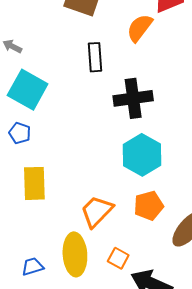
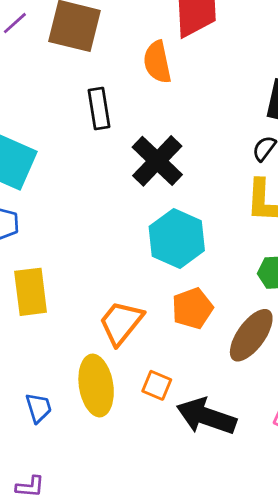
orange semicircle: (140, 28) -> (157, 62), turned -44
black cross: (133, 98) -> (157, 161), turned -33
blue trapezoid: (33, 267) -> (39, 408), turned 95

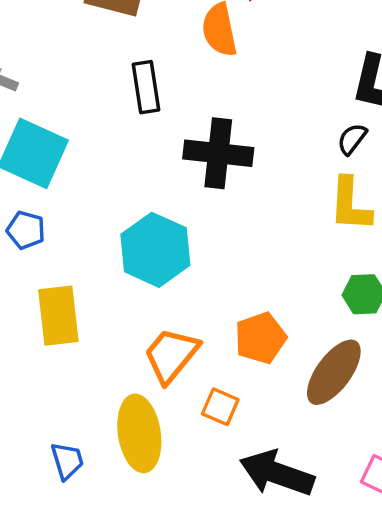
black cross: (157, 161) -> (218, 153), turned -38
cyan hexagon: (177, 239) -> (155, 250), moved
orange square: (157, 385) -> (220, 407), moved

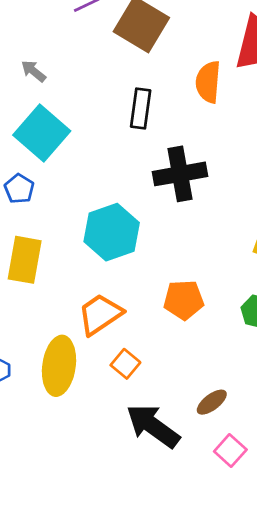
black cross: (218, 153) -> (180, 174), turned -33
orange pentagon: (261, 338) -> (184, 300), moved
brown ellipse: (334, 372) -> (212, 402), moved, size x0.6

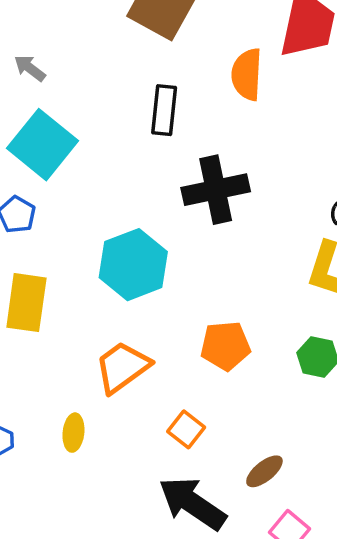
orange square: (125, 364) -> (186, 429), moved
yellow ellipse: (59, 366) -> (73, 433), size x0.5

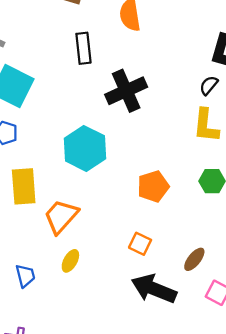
orange trapezoid: (122, 367) -> (61, 216), moved
yellow ellipse: (73, 433) -> (70, 261), turned 35

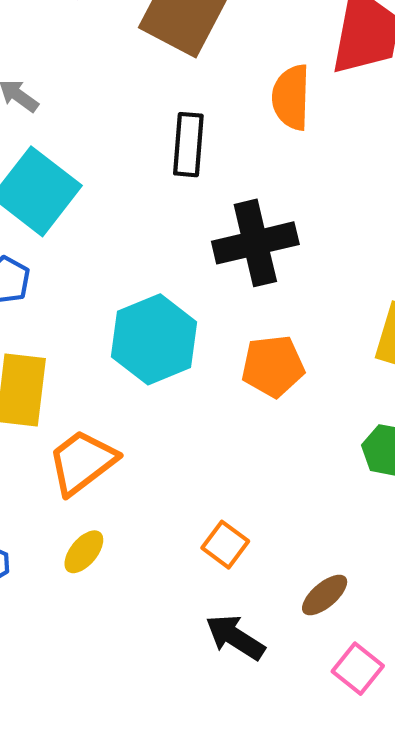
orange pentagon: (153, 186) -> (273, 366), moved
black arrow: (154, 289) -> (235, 637), size x0.7

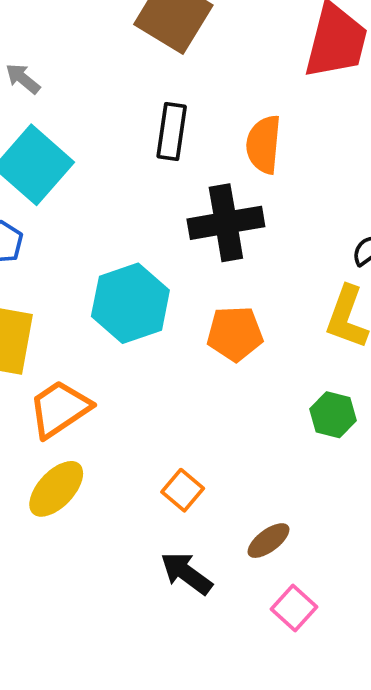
orange semicircle: (291, 97) -> (264, 144), moved
yellow ellipse: (84, 552) -> (56, 489), size x1.5

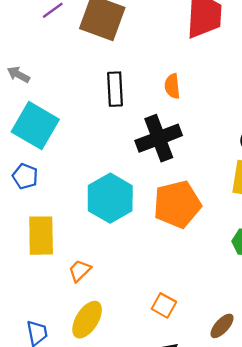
orange semicircle: (264, 144) -> (172, 86), size x0.7
orange pentagon: (235, 334) -> (177, 204), size x1.4
orange trapezoid: (60, 409) -> (80, 271), size x0.6

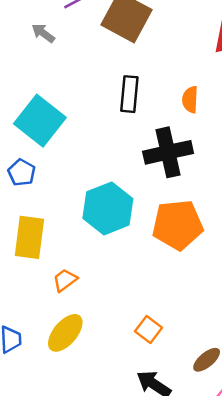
gray arrow: (18, 75) -> (43, 33), moved

